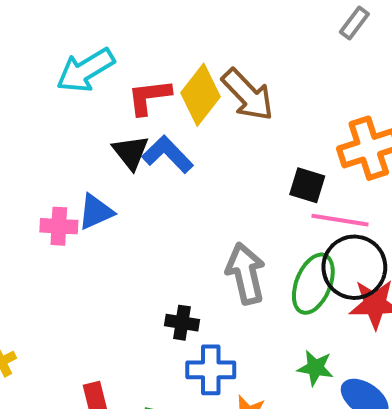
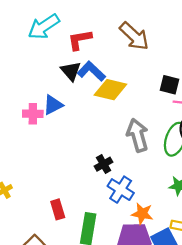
yellow diamond: (200, 95) -> (110, 90), moved, turned 68
black cross: (182, 323) -> (104, 164), turned -36
blue cross: (211, 370) -> (121, 190), turned 35

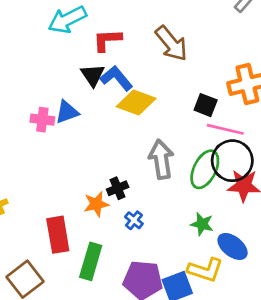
blue cross: (121, 190) -> (134, 220), size x0.6
red rectangle: (58, 209) -> (58, 235), size x1.5
orange star: (142, 214) -> (96, 204), moved, turned -30

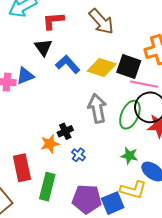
blue L-shape: (116, 78) -> (68, 64), moved
yellow diamond: (136, 102) -> (102, 68), moved
black square: (206, 105) -> (129, 67), size x1.4

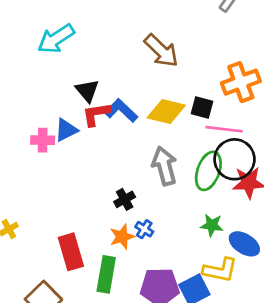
red L-shape: (53, 21) -> (96, 114), moved
black square: (129, 67) -> (202, 107), size x0.7
orange star: (50, 144) -> (122, 237), moved

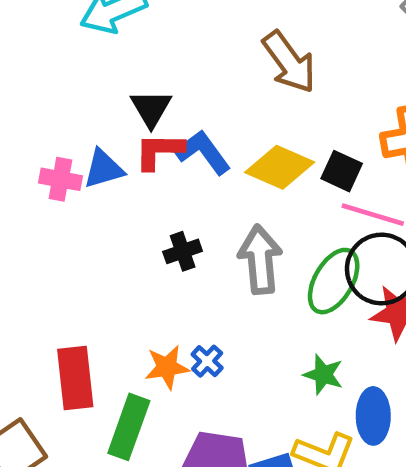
black cross: (125, 199) -> (183, 251), moved
blue ellipse: (244, 244) -> (373, 416), turned 48

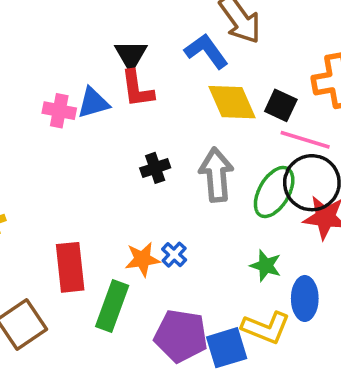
red L-shape: (159, 151) -> (137, 89), turned -99
blue L-shape: (203, 152) -> (206, 51), moved
yellow diamond: (280, 167) -> (232, 102), turned 42

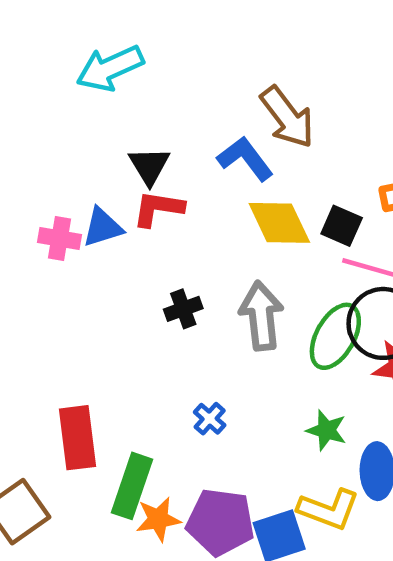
red L-shape: (137, 89) -> (158, 208), turned 108
orange star: (142, 259) -> (158, 519), moved

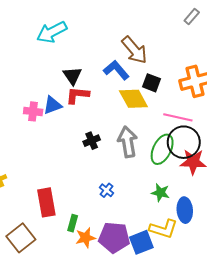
black square: (342, 226) -> (151, 83), moved
green rectangle: (132, 486) -> (73, 223), size x0.6

